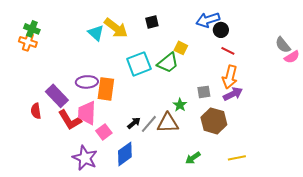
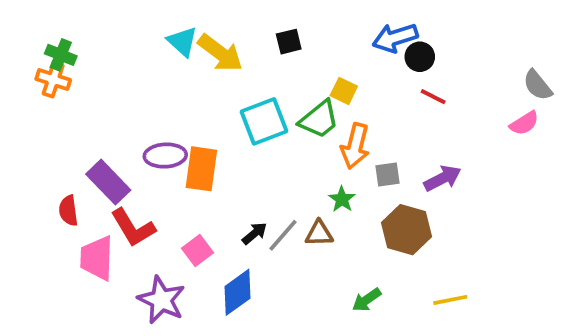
cyan triangle: (96, 33) -> (182, 42), moved
pink semicircle: (292, 57) -> (524, 123), moved
orange arrow: (230, 77) -> (355, 146), moved
pink trapezoid: (87, 113) -> (97, 258), moved
brown triangle: (168, 123) -> (319, 233), size x0.7

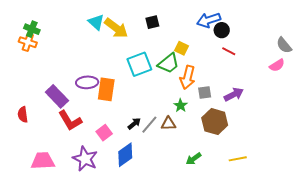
red semicircle: (68, 211) -> (23, 115), moved
pink trapezoid: (97, 258) -> (43, 161), moved, turned 85

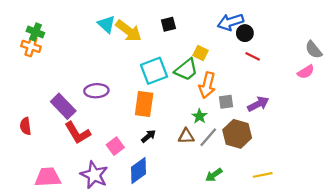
orange rectangle: (106, 89) -> (144, 104), moved
gray line: (149, 125) -> (208, 137), moved

